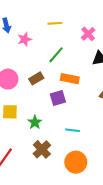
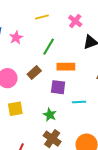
purple square: (58, 98) -> (58, 87), turned 35
green star: (35, 122) -> (50, 115), moved
cyan line: (73, 130) -> (79, 102), moved

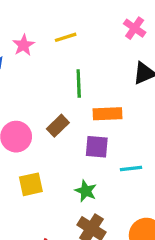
pink cross: (75, 21) -> (135, 28), moved
pink star: (16, 38) -> (24, 45), moved
green line: (49, 47) -> (79, 84), turned -30

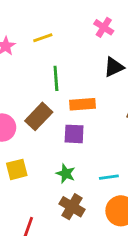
brown rectangle: (58, 126) -> (39, 116), size x1.4
cyan line: (131, 168) -> (109, 177), moved

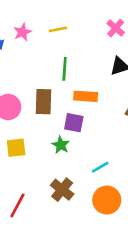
brown rectangle: (39, 116) -> (44, 102), turned -50
green star: (66, 174) -> (61, 145), moved
cyan line: (109, 177) -> (100, 167), turned -30

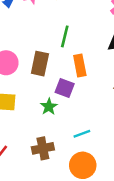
orange rectangle: (86, 96) -> (80, 65), turned 65
brown cross: (62, 190) -> (43, 148), turned 30

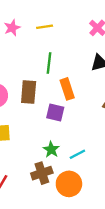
green star: (49, 107) -> (51, 150), moved
orange circle: (83, 165) -> (69, 184), moved

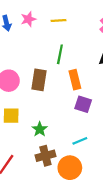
purple square: (55, 112) -> (83, 104), moved
green star: (51, 150) -> (40, 129), moved

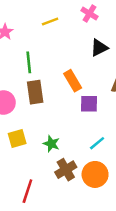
yellow line: (58, 21) -> (50, 22), moved
green line: (60, 54) -> (29, 62), moved

